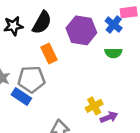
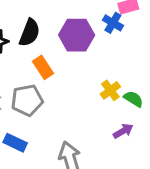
green semicircle: (113, 53) -> (133, 99), moved, turned -140
blue rectangle: (21, 97) -> (15, 143), moved
yellow cross: (94, 106) -> (110, 90), moved

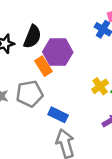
purple hexagon: (77, 35) -> (58, 52), moved
blue rectangle: (15, 143) -> (58, 115), moved

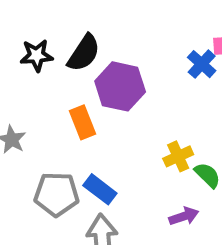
orange rectangle: (43, 66) -> (83, 122), moved
gray pentagon: (30, 94) -> (57, 194), moved

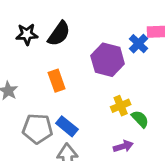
purple hexagon: (120, 86) -> (108, 60), moved

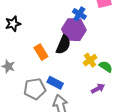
black semicircle: (59, 34) -> (63, 45), moved
blue cross: (139, 44) -> (79, 14), moved

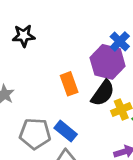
black semicircle: (63, 45) -> (103, 93), moved
orange rectangle: (41, 52) -> (69, 84), moved

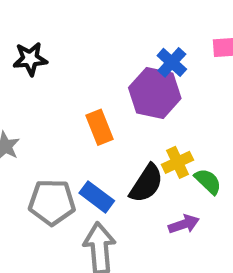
black semicircle: (103, 93) -> (146, 183), moved

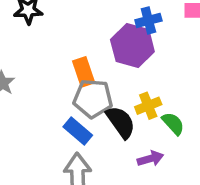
blue cross: (172, 62) -> (148, 20), turned 30
black semicircle: (146, 183) -> (121, 122), turned -72
gray pentagon: (52, 202) -> (93, 99), moved

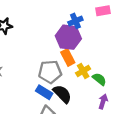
orange rectangle: (84, 72) -> (68, 57), moved
black semicircle: (121, 122) -> (62, 94), moved
purple arrow: (150, 159) -> (103, 101), moved, turned -48

